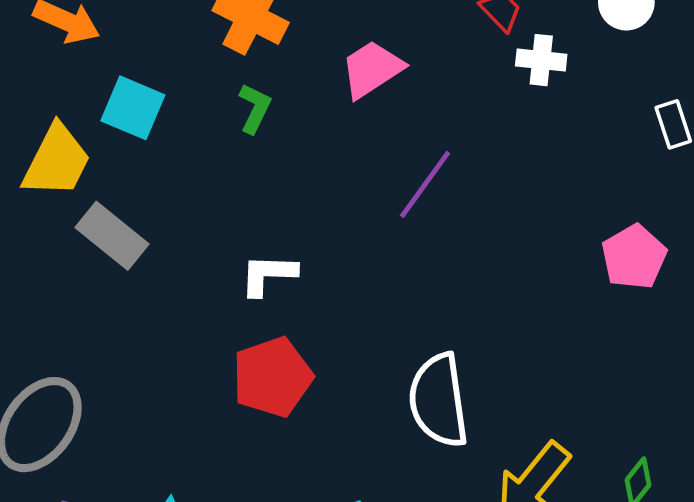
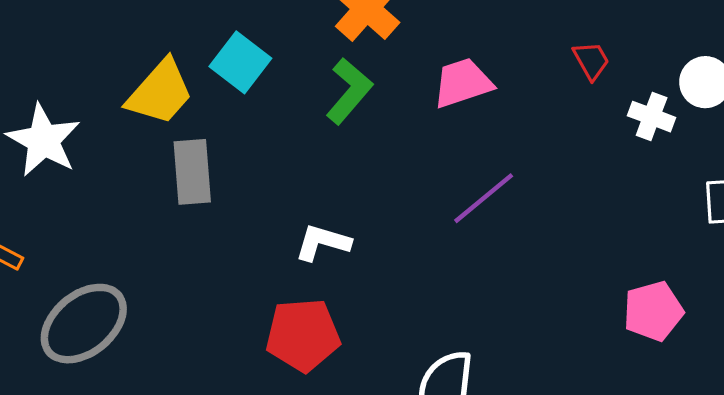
white cross: (541, 60) -> (652, 117), moved
green L-shape: (255, 108) -> (349, 91), size x1.4
gray rectangle: (112, 236) -> (192, 172), turned 32

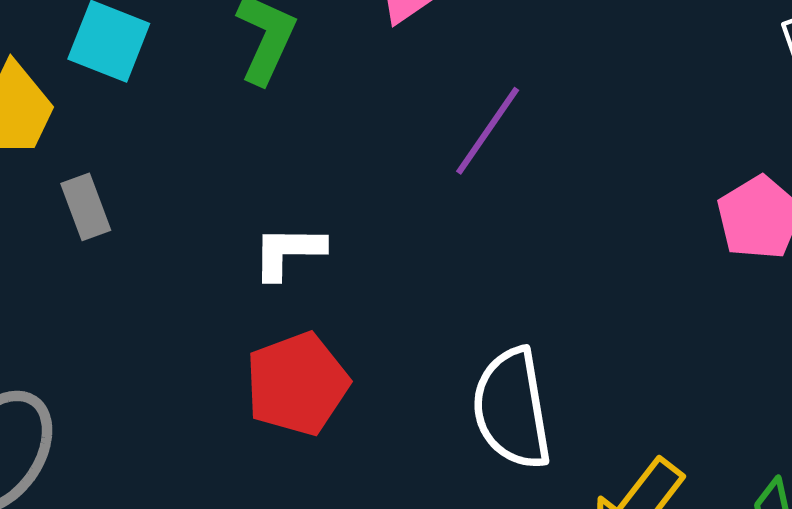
gray rectangle: (192, 172) -> (86, 207), size x0.7

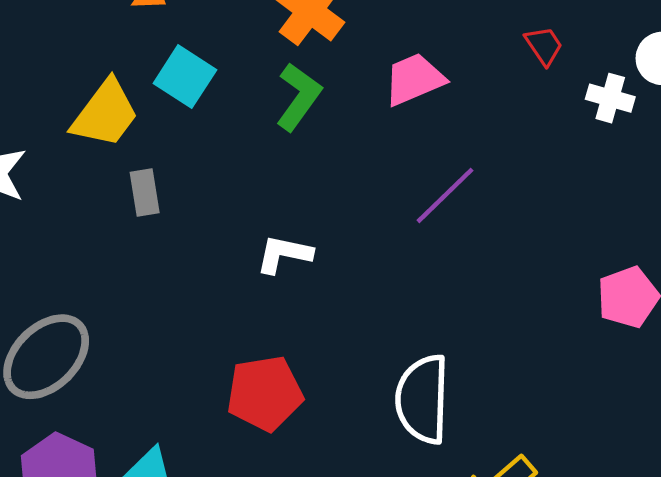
red pentagon: (297, 384) -> (265, 393), moved

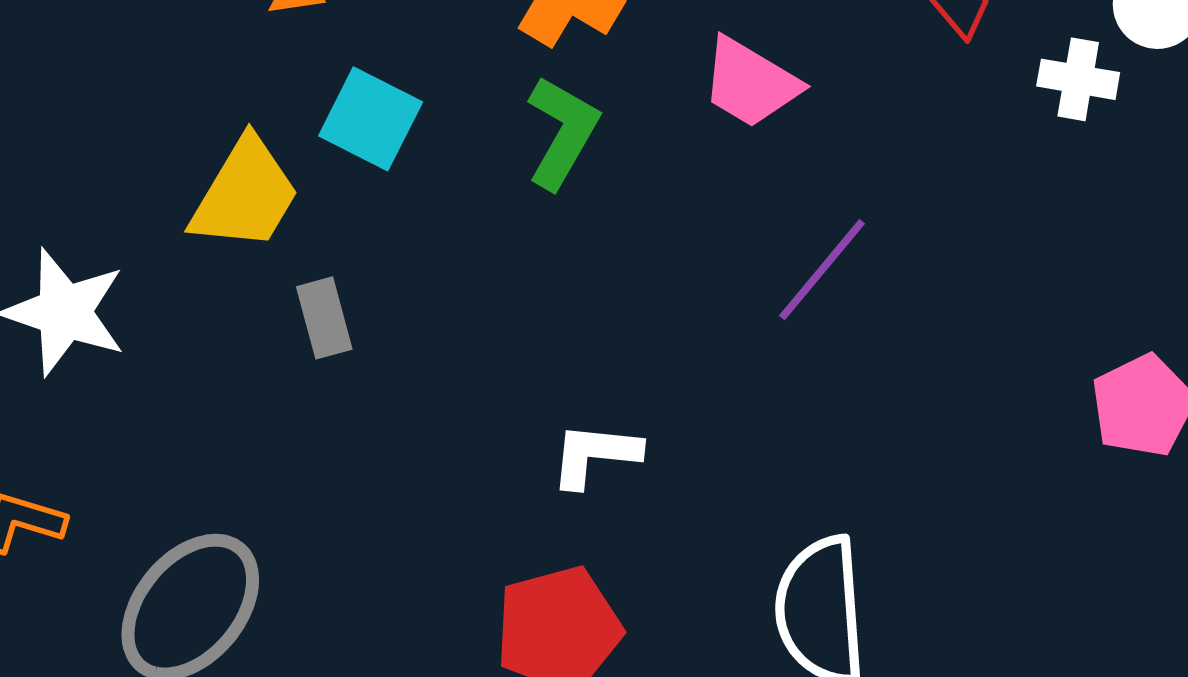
pink trapezoid: (414, 79) -> (750, 83), turned -120
white L-shape: (284, 254) -> (595, 455), moved

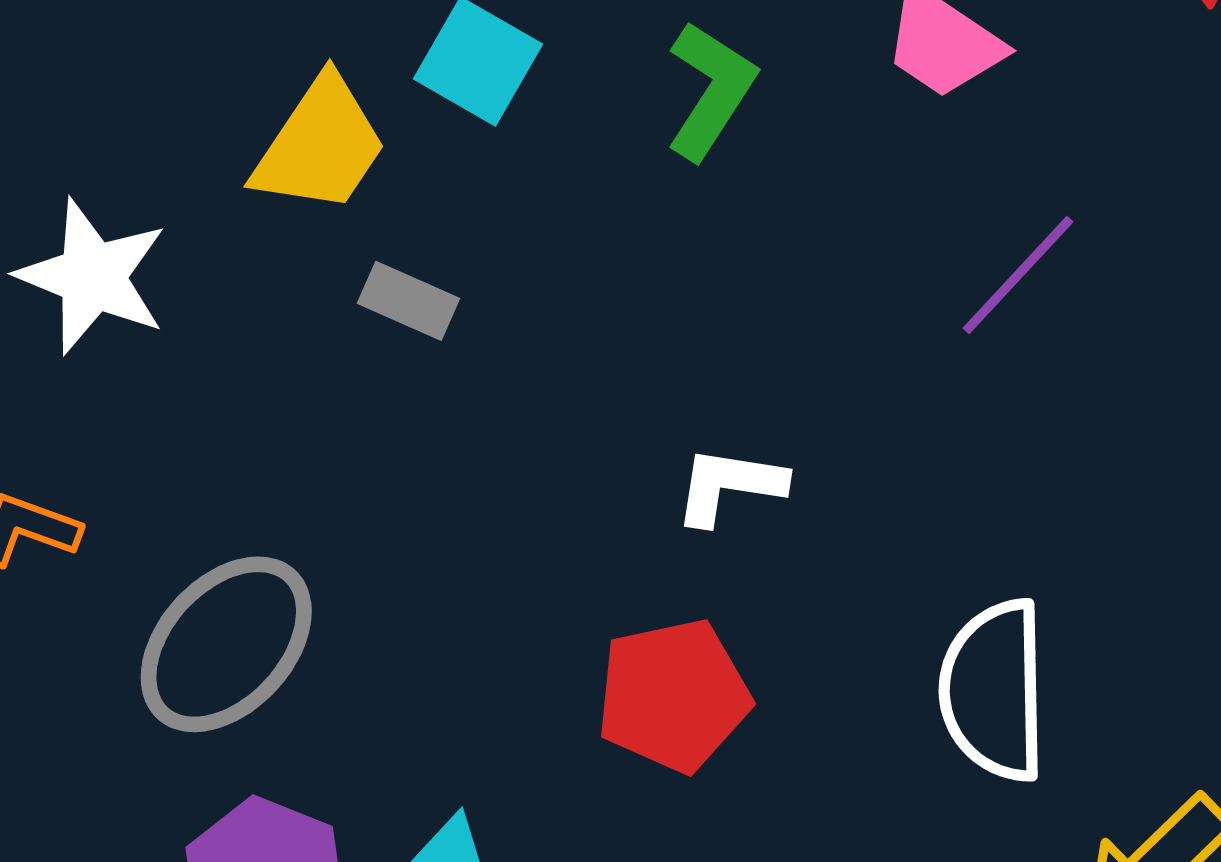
gray rectangle: (324, 318) -> (408, 301), turned -54

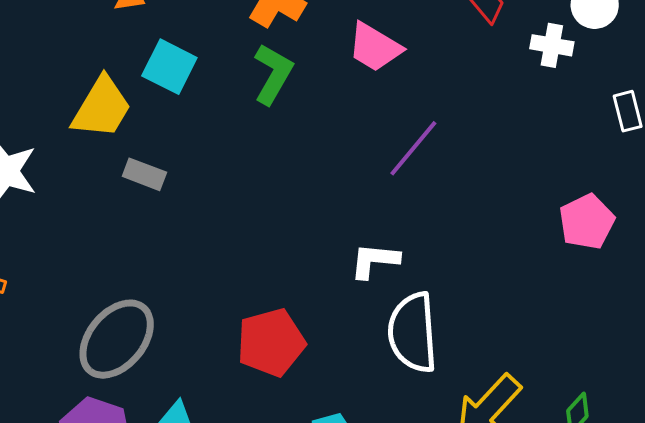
white L-shape: (729, 485) -> (375, 261), moved
gray ellipse: (226, 644) -> (117, 339), moved

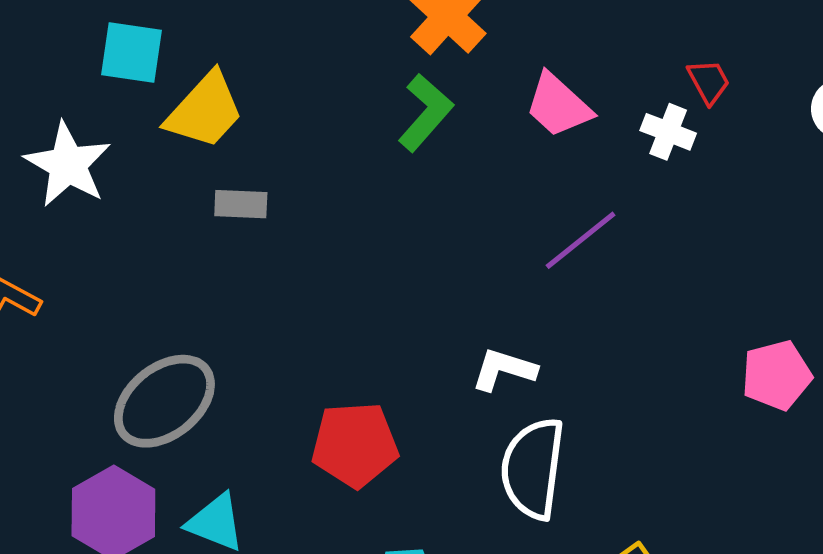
white cross: (552, 45) -> (668, 132), moved
cyan square: (169, 67) -> (132, 53), moved, turned -30
gray rectangle: (144, 174) -> (241, 204), turned -30

